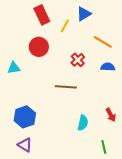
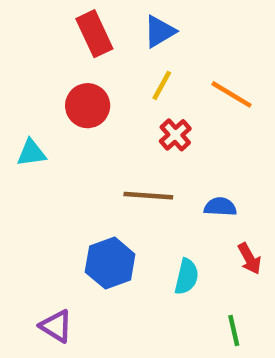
blue triangle: (84, 14) -> (160, 31), moved
yellow line: (65, 26) -> (162, 85), moved
blue semicircle: (108, 67) -> (220, 207), moved
blue hexagon: (25, 117) -> (110, 263), moved

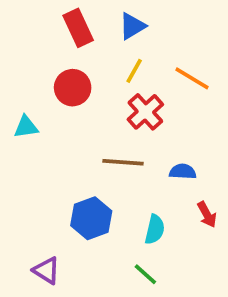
red cross: (175, 135) -> (145, 112), size x1.4
green line: (234, 331) -> (145, 274), moved, turned -35

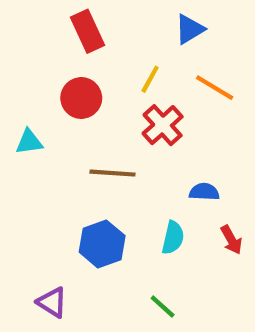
blue triangle: (132, 26) -> (190, 29), moved
brown line: (123, 162) -> (113, 173), moved
cyan semicircle: (155, 229) -> (173, 238), moved

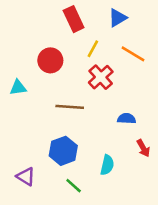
red rectangle: (87, 31) -> (74, 19), moved
cyan semicircle: (173, 238) -> (107, 165), moved
purple triangle: (52, 302) -> (26, 177), moved
green line: (163, 306) -> (74, 186), moved

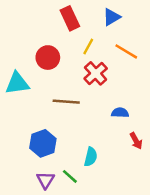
cyan triangle: (18, 87) -> (17, 83), size x1.5
blue hexagon: (63, 151) -> (43, 143), moved
cyan semicircle: (107, 165) -> (91, 157), moved
purple triangle: (26, 177) -> (45, 180), moved, turned 30

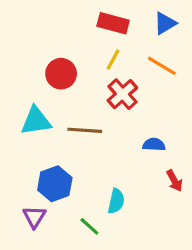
blue triangle: (112, 17) -> (165, 23), moved
red rectangle: (70, 18) -> (113, 23), moved, turned -50
cyan triangle: (17, 83) -> (36, 121), moved
purple triangle: (45, 180) -> (34, 217), moved

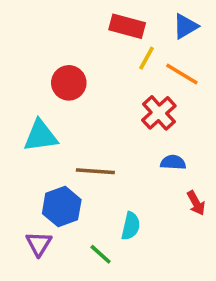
yellow line: (113, 59) -> (147, 58), moved
red cross: (122, 94) -> (159, 113), moved
brown line: (85, 130) -> (95, 171), moved

